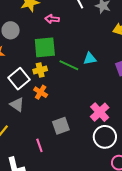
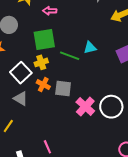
pink cross: (100, 112) -> (85, 106), moved
gray square: (61, 126) -> (63, 88), moved, turned 30
white circle: (105, 137) -> (111, 107), moved
pink line: (39, 145) -> (47, 147), moved

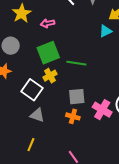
cyan triangle: (90, 48) -> (106, 31), moved
orange cross: (43, 85) -> (73, 116), moved

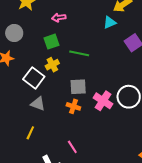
pink arrow: (48, 23) -> (59, 18), moved
green square: (48, 53) -> (52, 42), size x0.7

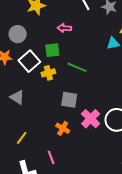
white square: (34, 78) -> (29, 61), moved
gray triangle: (38, 104) -> (17, 97), moved
orange cross: (73, 106) -> (63, 128), moved
yellow line: (30, 133) -> (22, 138), moved

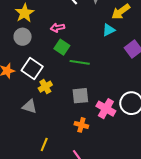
gray circle: (18, 34) -> (23, 37), moved
green square: (52, 50) -> (62, 47), moved, turned -35
yellow cross: (48, 73) -> (45, 87), moved

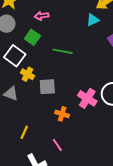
green square: (62, 47) -> (32, 37), moved
yellow cross: (45, 87) -> (27, 74), turned -32
gray square: (80, 96) -> (47, 87), moved

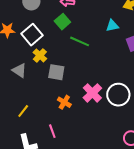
cyan triangle: (93, 20) -> (112, 26), moved
green square: (32, 37) -> (62, 22), moved

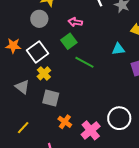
gray square: (56, 72) -> (51, 98), moved
pink cross: (92, 93) -> (91, 130), moved

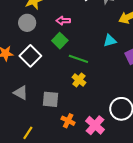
yellow cross: (44, 73) -> (79, 80), moved

